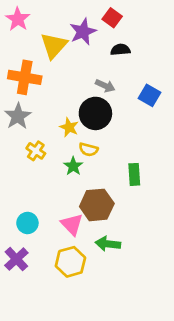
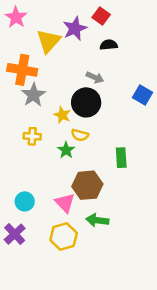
blue square: (150, 95) -> (143, 95), moved
gray star: (18, 116) -> (33, 95), moved
yellow cross: (36, 151) -> (32, 136), turned -30

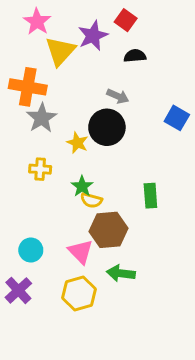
pink star: (16, 17) -> (37, 22), moved
yellow semicircle: (80, 135) -> (91, 200), moved

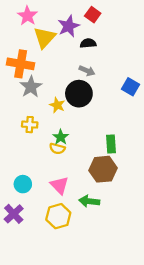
black semicircle: (135, 56) -> (88, 43), moved
yellow semicircle: (91, 200) -> (57, 149), moved
brown hexagon: (108, 230) -> (103, 169), moved

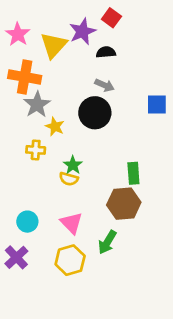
pink star: (27, 16) -> (18, 34), moved
blue square: (130, 87) -> (157, 105), turned -30
yellow star: (57, 105) -> (55, 127), moved
green arrow: (89, 201) -> (107, 242), turned -66

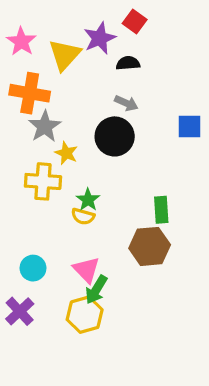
yellow cross: (36, 150) -> (43, 181), size x1.5
green arrow: (107, 242) -> (96, 290), moved

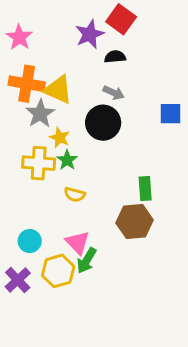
red square: (135, 22) -> (121, 19), size x1.4
yellow triangle: (65, 55) -> (58, 90), moved, turned -48
green star: (88, 200) -> (67, 160), moved
yellow hexagon: (85, 315) -> (58, 271), moved

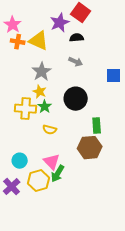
orange cross: (27, 84) -> (18, 42), moved, size x0.6
yellow triangle: (58, 90) -> (39, 41), moved
gray star: (40, 114) -> (42, 72), moved
black circle: (103, 123) -> (76, 99), moved

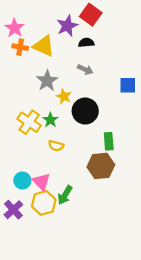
yellow star: (40, 92) -> (64, 96), moved
yellow cross: (26, 109) -> (29, 122), turned 30
pink triangle: (52, 162) -> (41, 182), moved

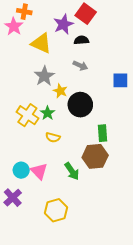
orange cross: (20, 47) -> (24, 12), moved
green arrow: (65, 195) -> (72, 171), moved, turned -66
yellow hexagon: (44, 203) -> (56, 210), moved

